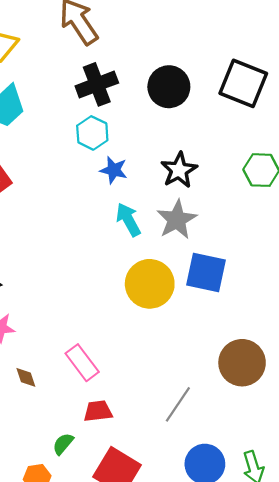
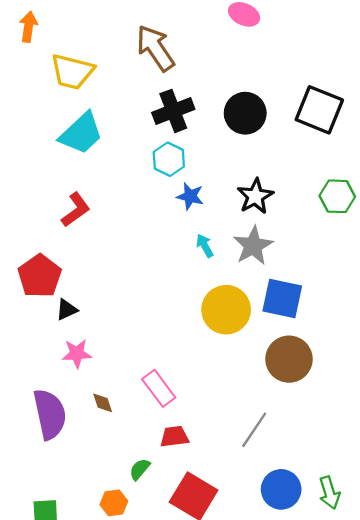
cyan arrow: (128, 220) -> (205, 246), size x0.7
brown circle: (242, 363) -> (289, 359), moved

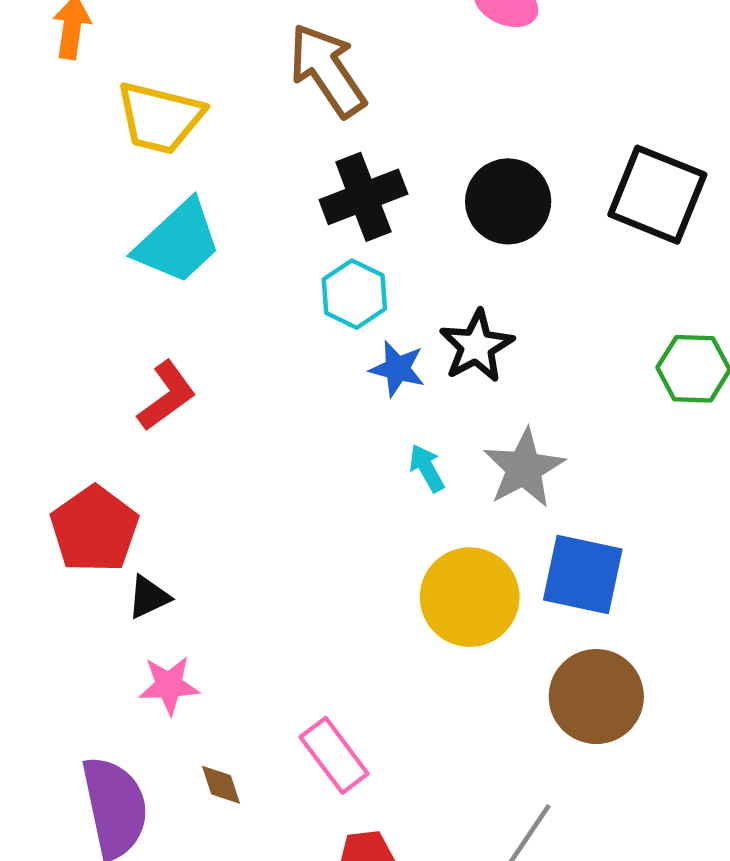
black star: (255, 196) -> (476, 346), moved

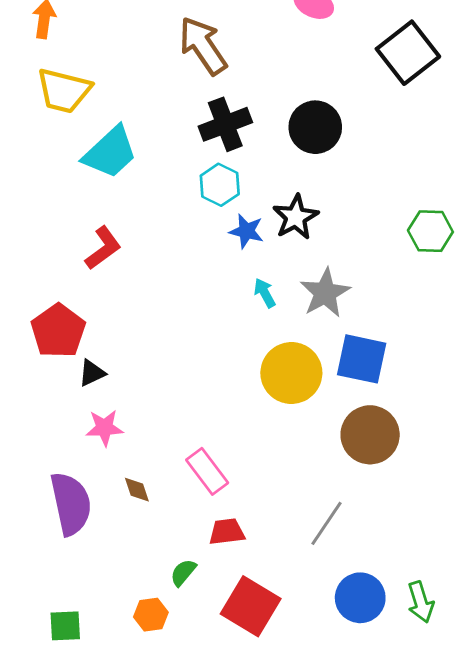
yellow trapezoid: (160, 118) -> (64, 91), moved
black square: (657, 195) -> (408, 53), moved, turned 30

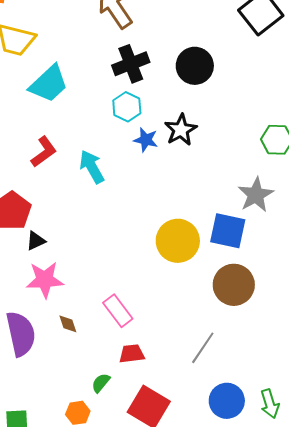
cyan arrow: (265, 293) -> (92, 167), moved, size x1.6
gray star: (325, 293) -> (256, 195), moved
pink star: (105, 428) -> (45, 280), size x1.4

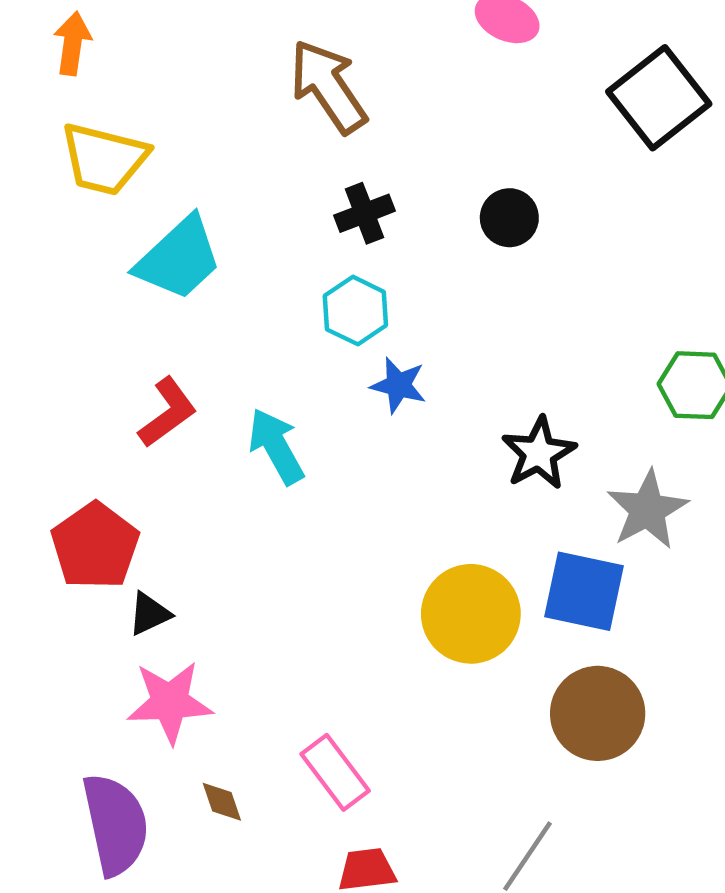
black cross: (131, 64) -> (364, 213), size x0.7
black circle: (195, 66) -> (509, 218), size x0.7
black star: (181, 130) -> (539, 453), moved

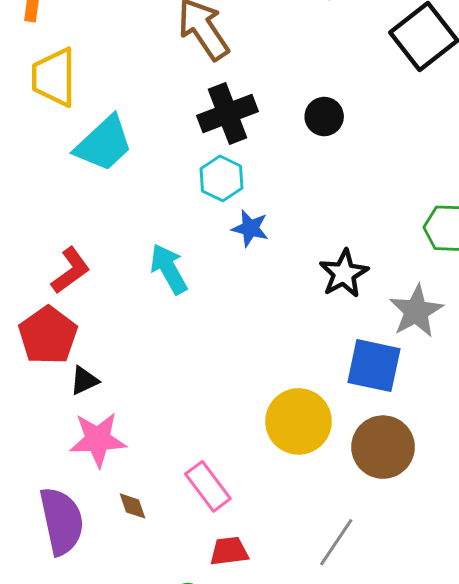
yellow trapezoid: (104, 159) -> (54, 77), turned 76
black cross: (364, 213) -> (228, 114), size x1.5
red L-shape: (168, 412) -> (71, 270), moved
yellow circle: (471, 614) -> (298, 421), moved

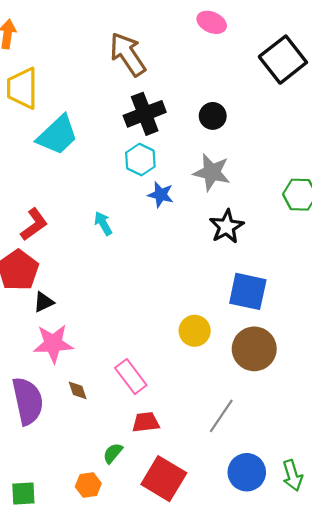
cyan arrow: (169, 269) -> (103, 223), size x0.7
gray star: (416, 311) -> (212, 172), moved, turned -30
yellow circle: (298, 421) -> (195, 331), size x0.7

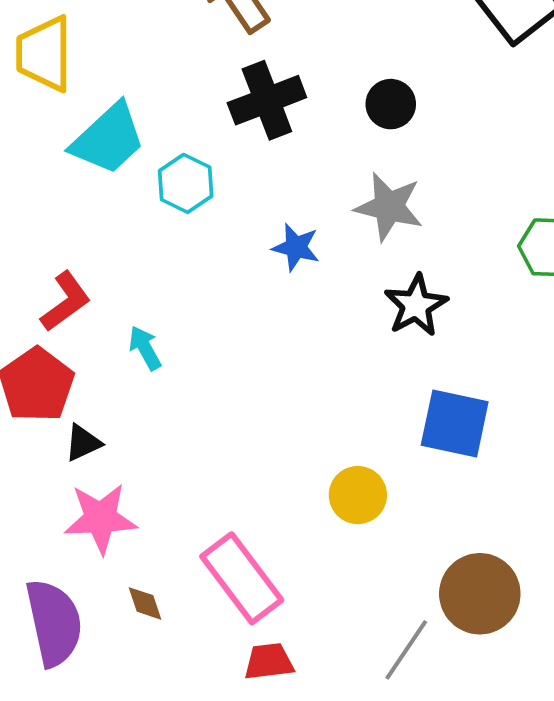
cyan hexagon: (140, 160) -> (186, 183), moved
cyan arrow: (103, 223) -> (145, 348), moved
brown circle: (254, 349) -> (480, 594), moved
pink rectangle: (131, 377) -> (242, 578), size x1.4

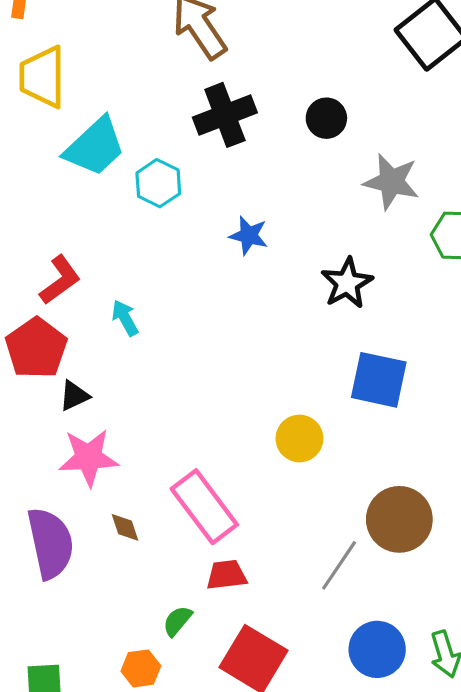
gray star: (389, 207) -> (391, 182), moved

